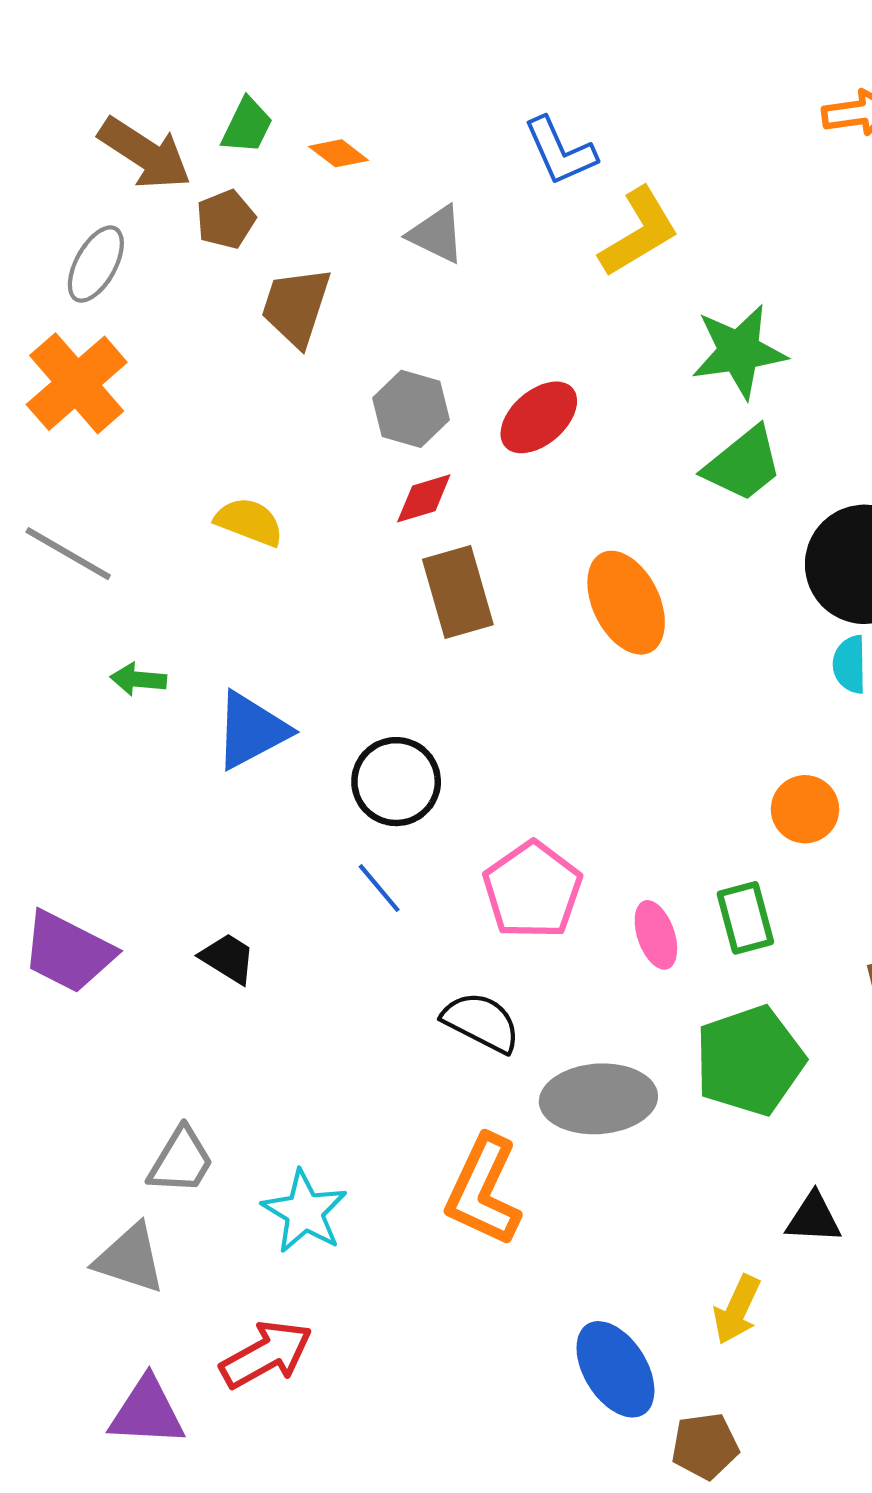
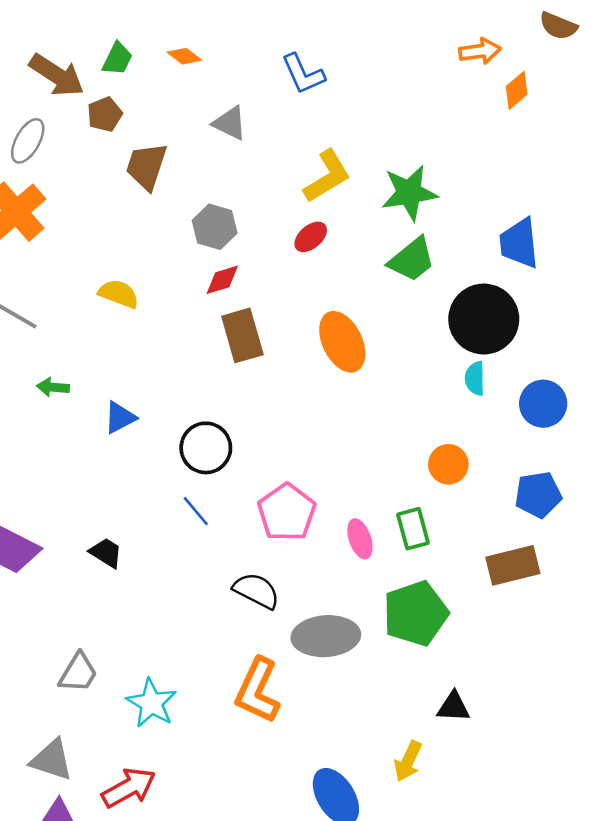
orange diamond: (339, 153) -> (184, 56), moved
yellow L-shape: (639, 232) -> (327, 176), moved
red ellipse: (539, 417) -> (311, 237), moved, size x0.7
blue triangle: (251, 730) -> (120, 418), size x0.7
gray triangle: (130, 1259) -> (52, 760), moved

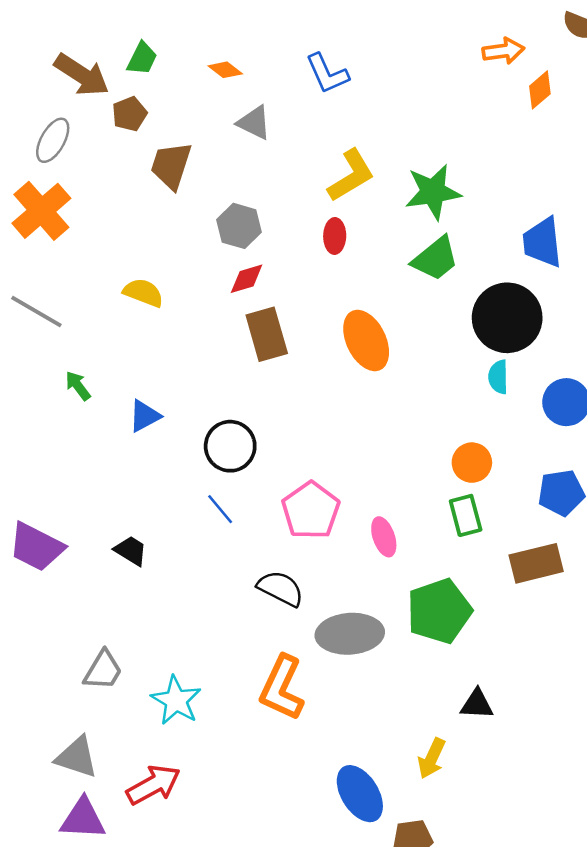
orange diamond: (184, 56) -> (225, 70), moved
red ellipse: (311, 237) -> (335, 236), turned -48
green arrow: (53, 387) -> (78, 386), turned 48
green rectangle: (413, 529) -> (466, 515), moved

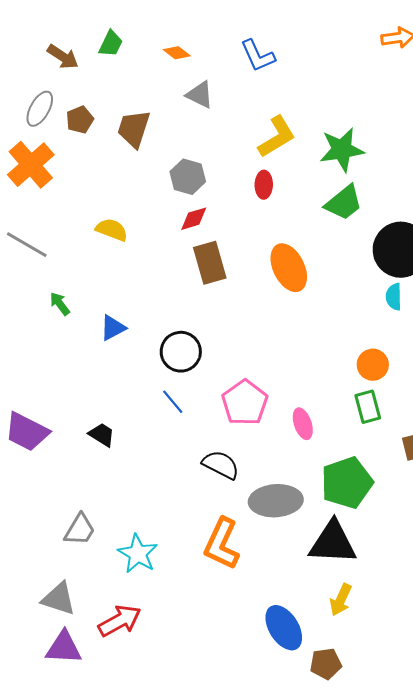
brown arrow: (82, 75) -> (63, 57), size x0.7
brown pentagon: (129, 114) -> (80, 120), moved
black triangle: (477, 704) -> (333, 543), moved, size x1.8

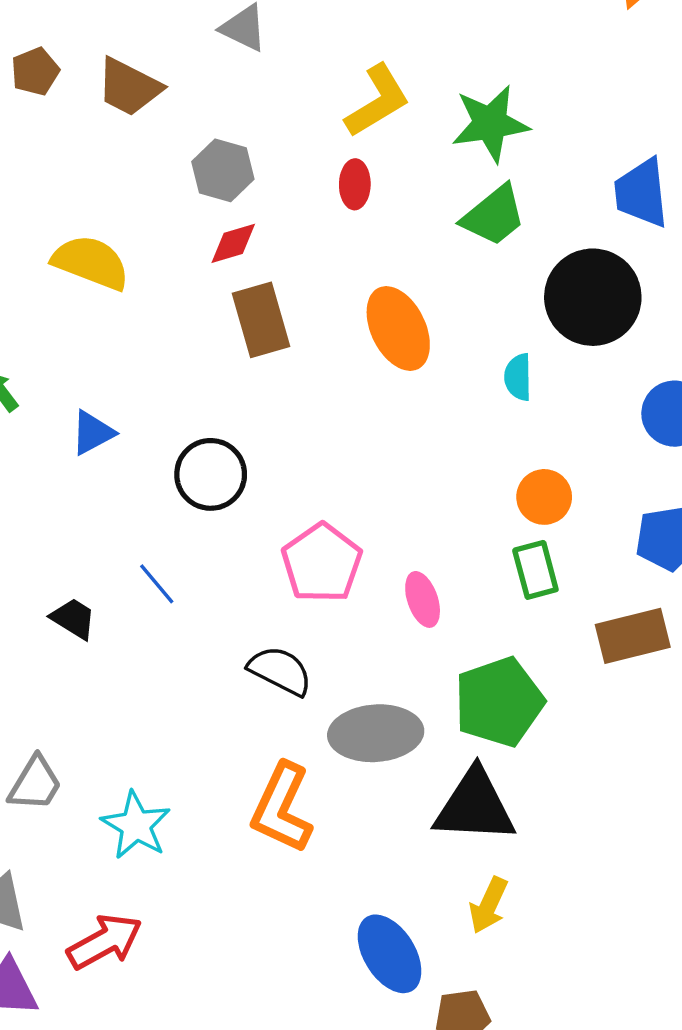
brown trapezoid: (134, 129) -> (129, 87), turned -81
yellow semicircle: (112, 230) -> (91, 262), size x1.4
cyan semicircle: (394, 297) -> (518, 377), moved
blue line: (173, 402) -> (157, 584), moved

